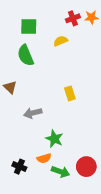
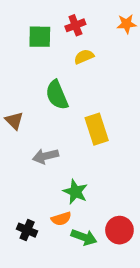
red cross: (73, 18) -> (75, 25), moved
green semicircle: (26, 55) -> (57, 95), moved
yellow rectangle: (70, 93) -> (97, 129), size x1.5

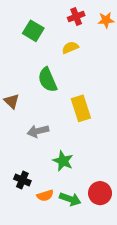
red cross: (75, 25) -> (76, 17), moved
green square: (40, 37) -> (33, 31), turned 30
orange semicircle: (61, 219) -> (45, 196), moved
black cross: (27, 230) -> (22, 180), moved

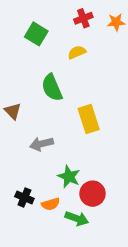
red circle: (100, 193) -> (93, 194), moved
orange semicircle: (45, 196) -> (51, 204), moved

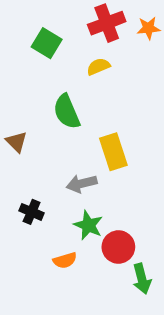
red cross: (83, 18) -> (107, 23), size x1.5
gray arrow: (41, 144) -> (82, 183), moved
black cross: (24, 198) -> (32, 212), moved
green arrow: (77, 218) -> (142, 279), moved, turned 55

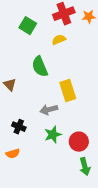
green star: (88, 225) -> (53, 135), turned 30
red circle: (118, 247) -> (79, 142), moved
orange semicircle: (65, 260) -> (13, 154), moved

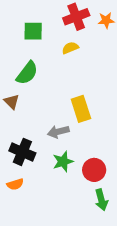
green square: (28, 26) -> (33, 31), turned -30
green semicircle: (40, 67) -> (27, 73), moved, turned -120
black cross: (19, 127) -> (22, 152), size x1.5

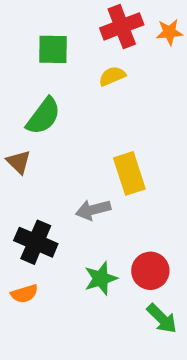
green star: (63, 162) -> (101, 278), moved
green arrow: (101, 200) -> (162, 319), turned -30

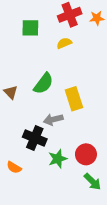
green semicircle: (43, 116) -> (43, 83), moved
black cross: (36, 242) -> (35, 138), moved
orange semicircle: (24, 294) -> (14, 167), turned 48

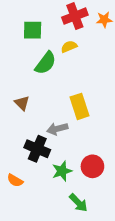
green semicircle: (43, 83) -> (46, 63), moved
brown triangle: (11, 92) -> (22, 103), moved
green arrow: (93, 182) -> (78, 203), moved

